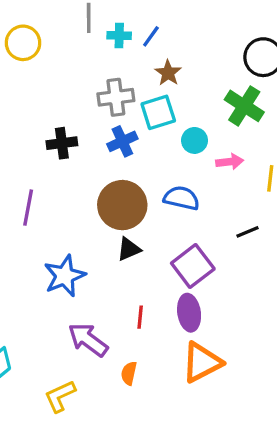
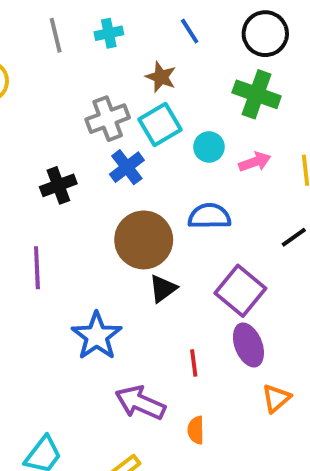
cyan cross: (119, 35) -> (109, 33), moved
blue line: (151, 36) -> (190, 31), moved, turned -55
orange triangle: (202, 362) -> (276, 398), size x0.6

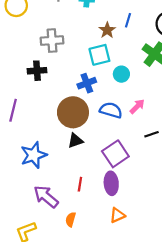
blue line: (190, 31) -> (128, 20), moved, turned 32
gray cross: (108, 119) -> (52, 41), moved
pink arrow: (255, 162) -> (137, 106), moved, turned -42
blue cross: (127, 167) -> (87, 83), moved

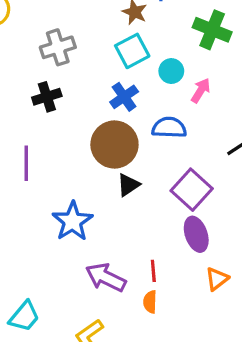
pink arrow: (137, 106) -> (201, 91), moved
red line: (80, 184) -> (153, 271), moved

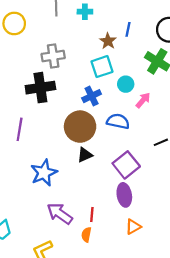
black cross: (47, 97) -> (40, 88), size x1.5

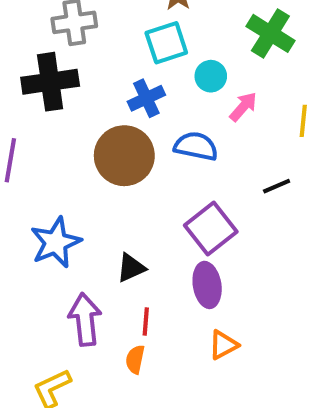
black triangle: (85, 155) -> (131, 268), moved
purple arrow: (60, 214) -> (85, 320), turned 48

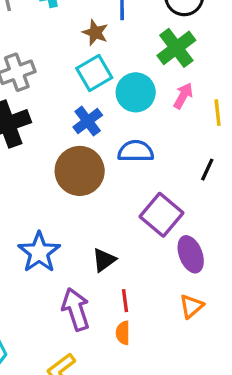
green cross: (270, 33) -> (176, 48), turned 33
cyan circle: (211, 76) -> (136, 92), size x1.5
pink arrow: (243, 107) -> (183, 96), moved
black line: (277, 186) -> (207, 170), turned -30
purple ellipse: (207, 285) -> (191, 254), moved

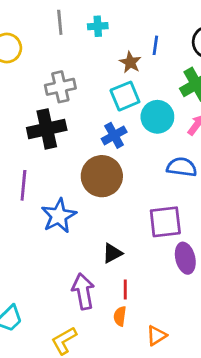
blue semicircle: (136, 151) -> (182, 167), moved
purple square: (161, 215) -> (165, 222), turned 36
blue star: (39, 252) -> (59, 216), moved
orange triangle: (191, 306) -> (157, 336), moved

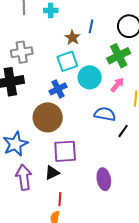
purple square: (165, 222) -> (65, 151), moved
purple arrow: (83, 291) -> (24, 177), moved

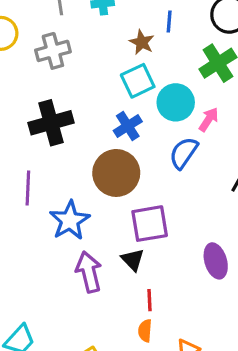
gray cross: (22, 52) -> (53, 51), moved
pink arrow: (117, 85) -> (209, 119), moved
blue semicircle: (105, 114) -> (184, 153), moved, turned -60
black triangle: (52, 173) -> (133, 260), turned -42

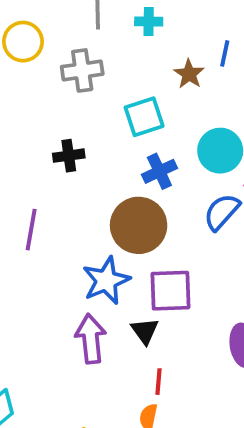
cyan square: (138, 81) -> (144, 117), moved
black cross: (51, 123) -> (69, 156), size x0.6
blue star: (70, 220) -> (106, 281), moved

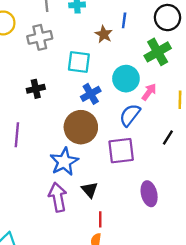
cyan square: (144, 117) -> (79, 62), turned 30
purple square: (170, 291) -> (121, 151), moved

